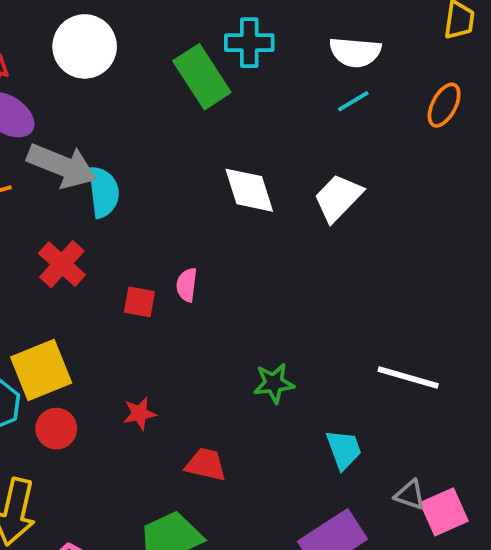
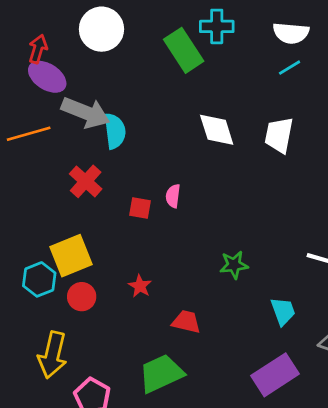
white trapezoid: (338, 198) -> (279, 135), turned -33
red star: (139, 413) -> (140, 286), turned -30

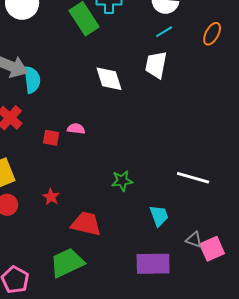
white trapezoid: (279, 135) -> (156, 65), moved
pink semicircle: (173, 196) -> (76, 129), turned 90
red trapezoid: (186, 322) -> (86, 224), size x1.4
purple rectangle: (275, 375) -> (153, 264), turned 32

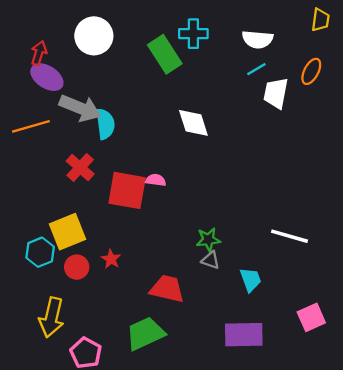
white trapezoid: (156, 65) -> (276, 93), moved
red square: (51, 138) -> (127, 190), size x2.0
red star: (51, 197) -> (111, 259), moved
gray triangle: (194, 240) -> (211, 260), moved

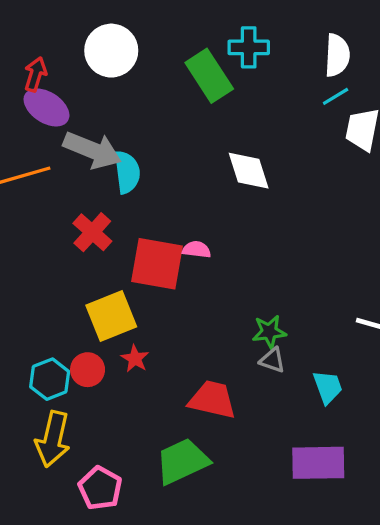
white semicircle: (257, 39) -> (337, 55), turned -92
yellow square: (68, 232) -> (111, 316), moved
cyan hexagon: (40, 252) -> (50, 379), moved

